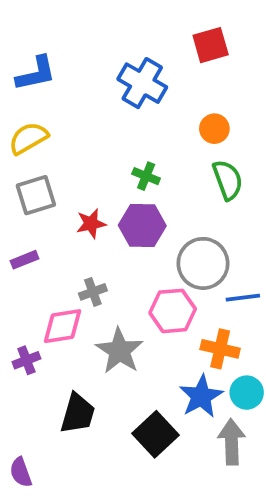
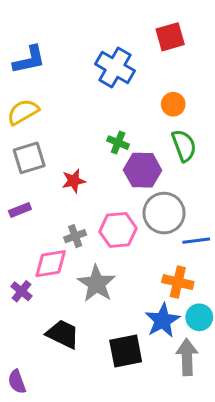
purple hexagon: (142, 225) -> (143, 170), moved
pink hexagon: (173, 311) -> (118, 230), moved
purple cross: (26, 360) -> (21, 291), turned -30
black trapezoid: (78, 413) -> (63, 334), turned -80
black square: (156, 434) -> (126, 351), turned 32

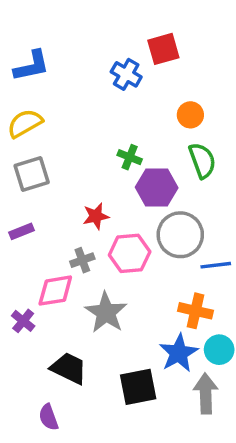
red square: (170, 37) -> (163, 49), moved
blue cross: (115, 67) -> (126, 74), size x0.7
red star: (74, 181) -> (96, 216), moved
purple semicircle: (17, 382) -> (49, 417), moved

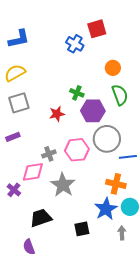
red star: (96, 216) -> (57, 114), moved
black trapezoid: (69, 368) -> (41, 218), turned -45
black square: (138, 387) -> (82, 229), size x0.7
gray arrow: (206, 394) -> (122, 233), size x0.6

